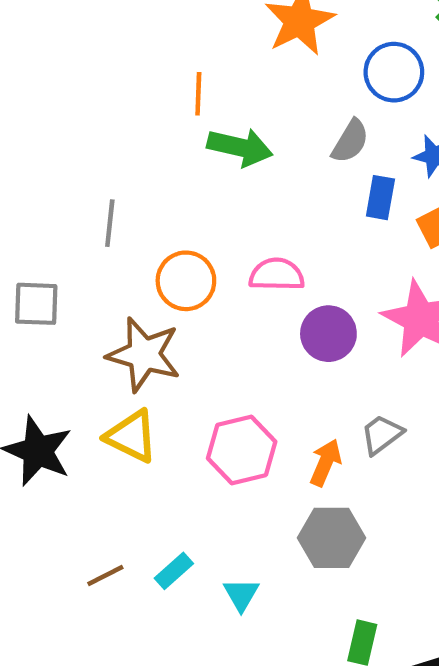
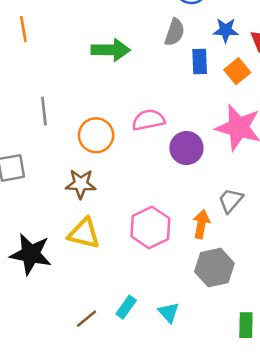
orange line: (198, 94) -> (23, 29), moved
brown star: (144, 354) -> (81, 184), size x0.7

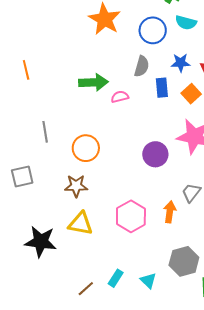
pink semicircle: (148, 120) -> (120, 97), moved, size x0.7
gray hexagon: (214, 268) -> (184, 261), moved

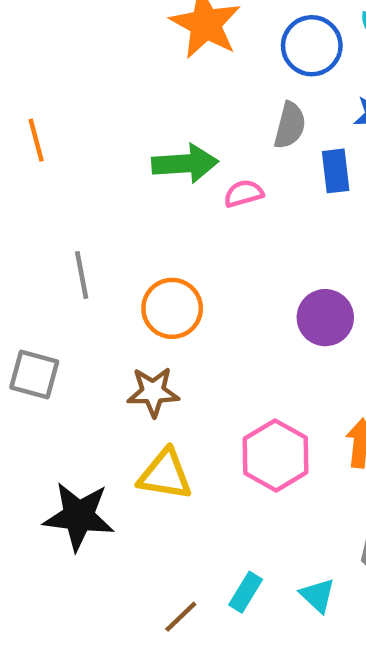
gray square: (22, 176) -> (34, 375), turned 30

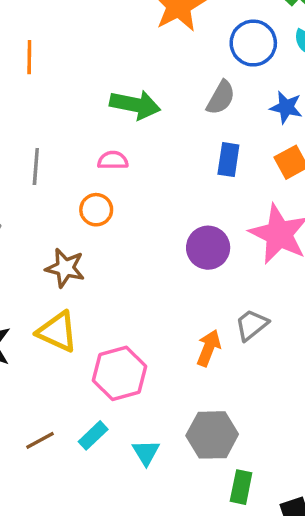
blue rectangle: (336, 171) -> (228, 160), moved
pink semicircle: (244, 193) -> (113, 160), moved
orange circle: (172, 308) -> (96, 210), size x0.7
pink hexagon: (276, 455) -> (120, 373), moved

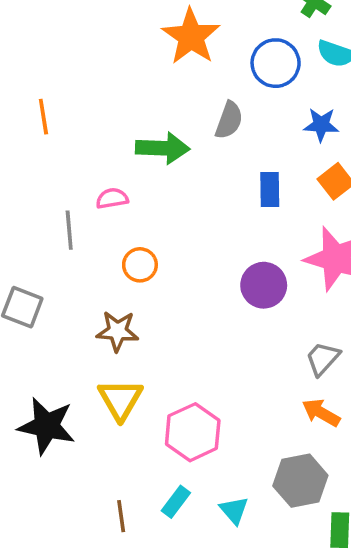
gray semicircle: (221, 98) -> (229, 120), moved
pink semicircle: (113, 160) -> (112, 198), moved
yellow triangle: (57, 332) -> (120, 399), turned 45
orange arrow: (209, 348) -> (321, 413), moved, turned -72
brown line: (40, 440) -> (121, 516), turned -60

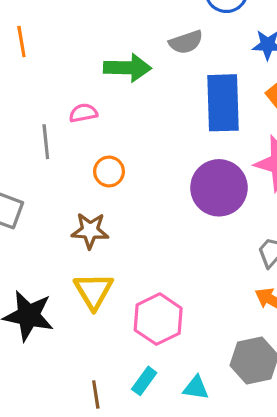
gray semicircle: (229, 120) -> (186, 42), turned 52
blue rectangle: (270, 189) -> (223, 103), size x1.8
purple circle: (264, 285) -> (219, 188), size x1.4
cyan triangle: (234, 510) -> (196, 388), turned -40

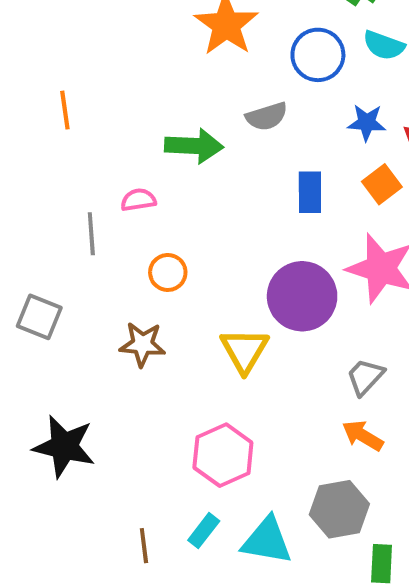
blue rectangle: (223, 103) -> (310, 192), size x0.6
yellow triangle: (93, 291) -> (244, 350), moved
cyan triangle: (196, 388) -> (267, 541), size x1.6

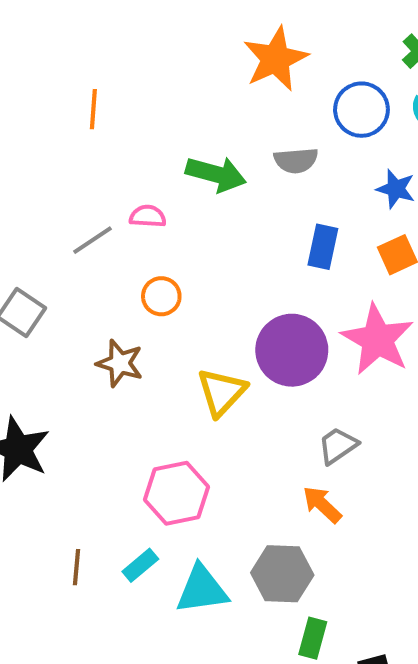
gray line: (91, 234) -> (93, 240), turned 48
cyan triangle: (267, 541) -> (202, 589), turned -30

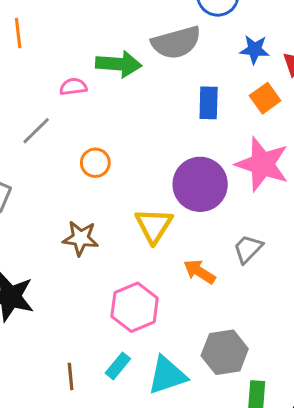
gray semicircle: (296, 160) -> (176, 42), size x1.5
pink semicircle: (148, 216) -> (73, 87), moved
brown star: (120, 363) -> (81, 238), moved
orange arrow: (322, 505) -> (199, 272), moved

